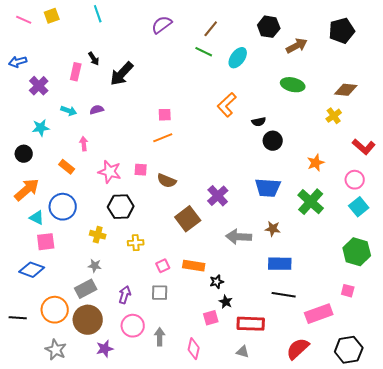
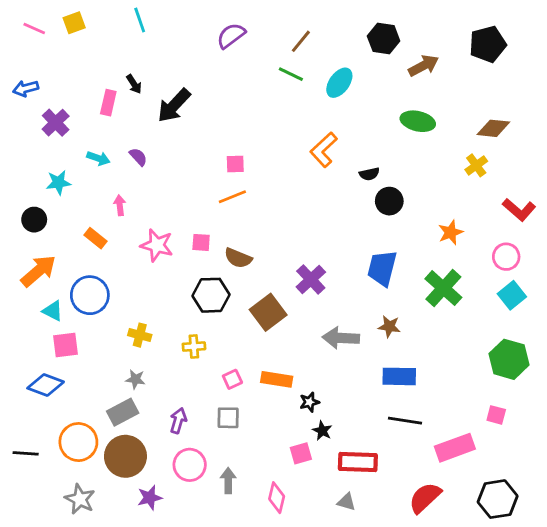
purple semicircle: (97, 110) -> (138, 157), turned 64
blue trapezoid: (268, 188) -> (382, 268), turned 100
black hexagon: (121, 207) -> (211, 295), moved

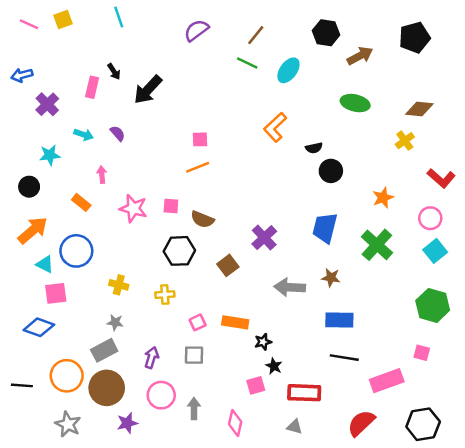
brown square: (268, 312) -> (228, 265), size x0.7

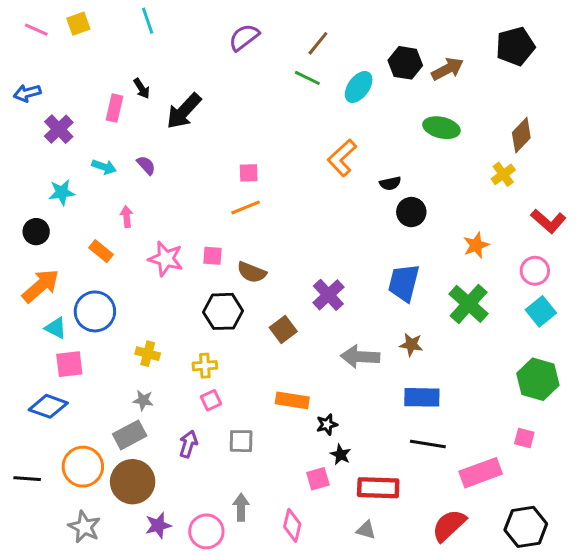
black hexagon: (326, 33) -> (405, 63), moved
brown diamond: (419, 109) -> (521, 135), turned -52
pink square: (198, 322) -> (211, 400), moved
pink circle: (161, 395) -> (206, 531), moved

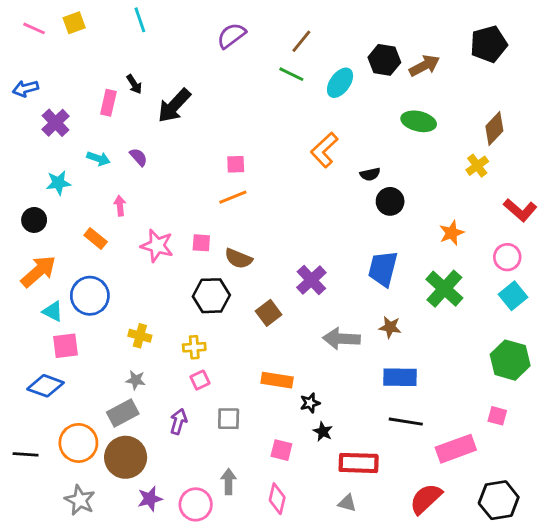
pink square: (318, 479) -> (281, 450), moved, turned 30

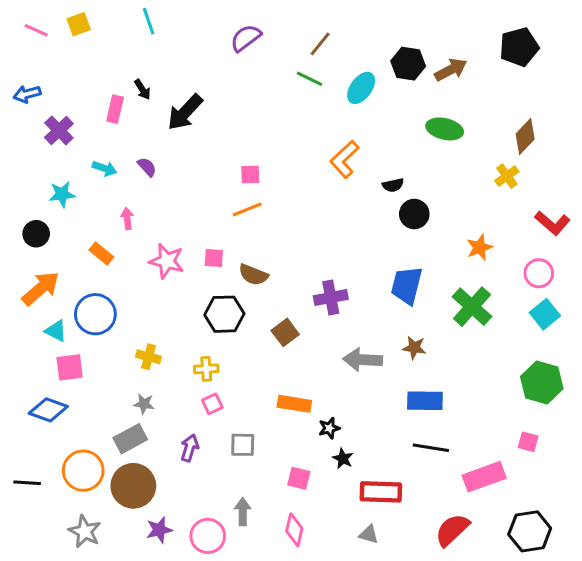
purple cross: (311, 280) -> (331, 298), turned 32

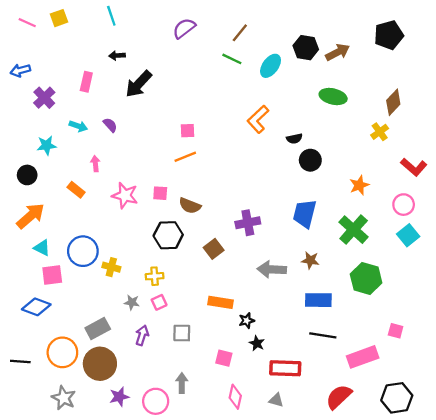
black arrow: (142, 89) -> (117, 56), moved, turned 119
blue circle: (95, 314) -> (83, 251), moved
green hexagon: (542, 383) -> (366, 278), moved
gray star: (144, 404) -> (132, 302), moved
pink diamond: (294, 530) -> (235, 397), moved

